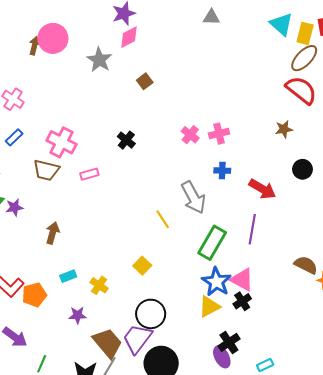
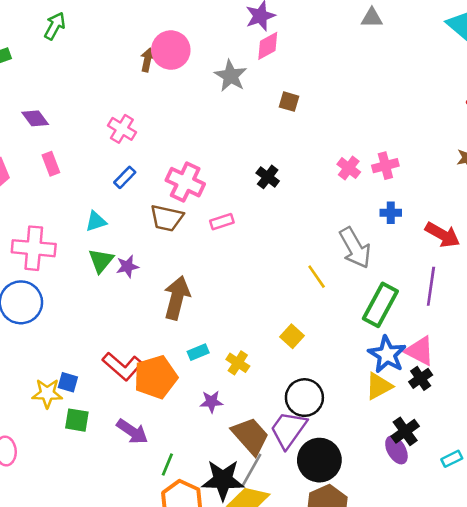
brown square: (145, 81) -> (289, 102), turned -35
brown arrow: (53, 233) -> (177, 298), size x1.5
orange pentagon: (34, 295) -> (156, 377), size x1.4

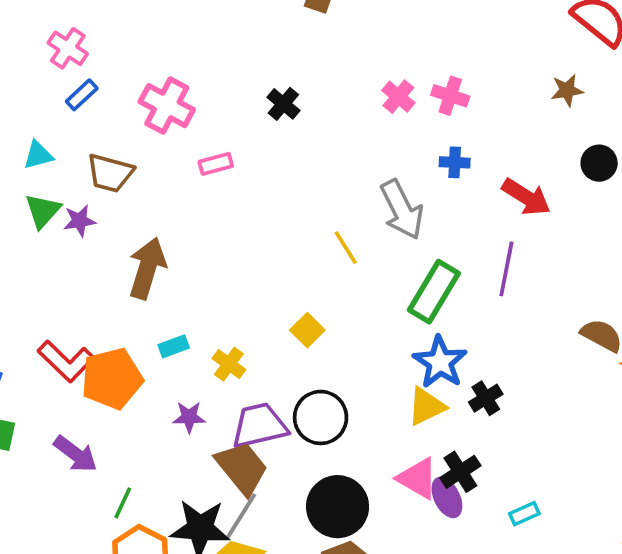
pink cross: (122, 129) -> (68, 48), moved
pink cross: (385, 166) -> (450, 96), turned 30
brown trapezoid: (167, 218) -> (110, 173), moved
pink triangle: (420, 351) -> (418, 478), moved
purple trapezoid: (288, 430) -> (259, 426), moved, turned 39

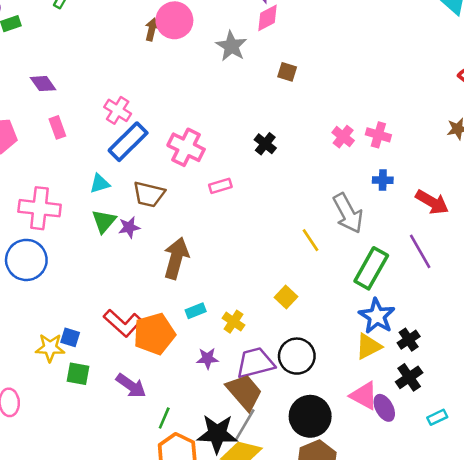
blue rectangle: (82, 95) -> (128, 142), size x1.8
purple line: (506, 269) -> (420, 251), turned -39
black cross: (460, 472) -> (409, 377), moved

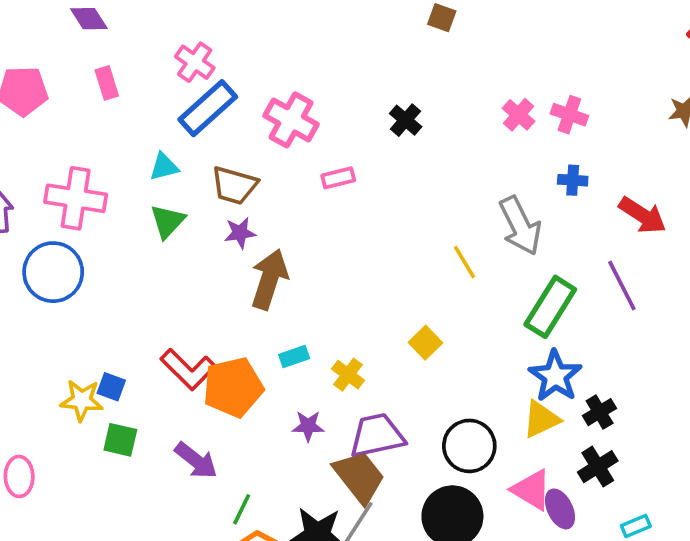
purple star: (129, 227) -> (240, 233), moved
black circle: (297, 356) -> (469, 446), moved

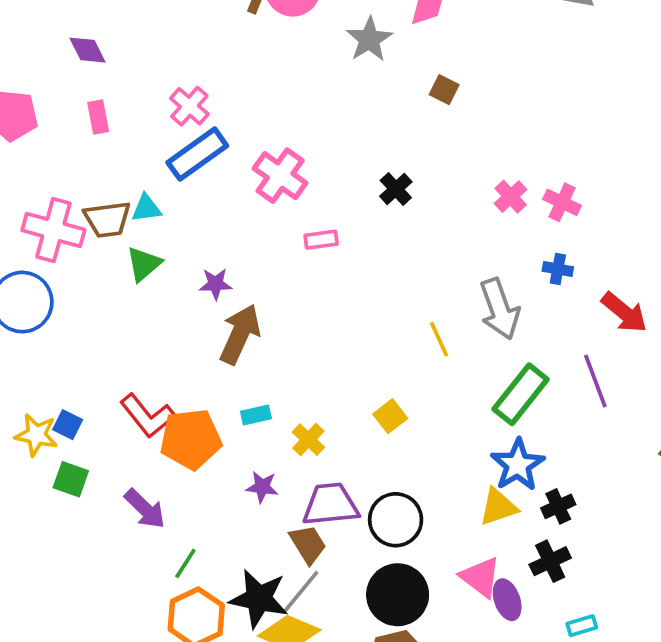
brown trapezoid: (234, 185) -> (107, 219), moved, turned -30
black circle: (469, 446) -> (396, 520), moved
brown trapezoid: (359, 477) -> (308, 544), size x0.7

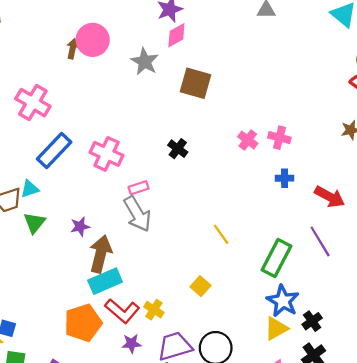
brown square: (444, 90) -> (195, 83), size x1.8
pink cross: (189, 106) -> (33, 103), moved, size x1.4
gray arrow: (500, 309) -> (137, 214), moved
cyan rectangle: (256, 415) -> (105, 281), moved, size x1.8
red L-shape: (147, 416) -> (122, 311), moved

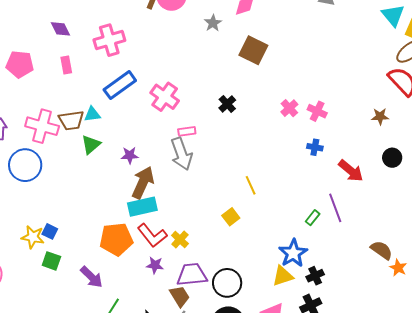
gray star: (145, 62) -> (213, 23), size x0.7
pink cross: (33, 103) -> (109, 40), turned 32
green rectangle: (277, 258) -> (313, 218), moved, size x0.5
yellow square: (201, 286) -> (231, 217), moved

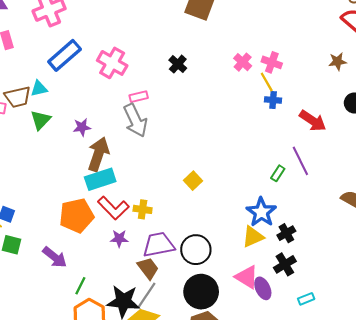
yellow line: (251, 185) -> (267, 82), moved
yellow cross: (180, 240) -> (143, 209), turned -30

